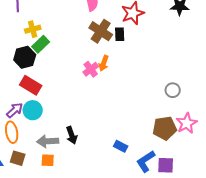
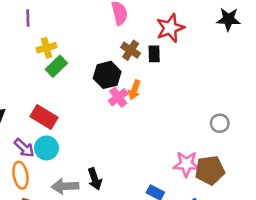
brown cross: (101, 31) -> (131, 50), size x0.7
black hexagon: (25, 57) -> (107, 75), moved
purple arrow: (15, 110) -> (24, 148), turned 84
pink star: (187, 123) -> (186, 164), moved, turned 30

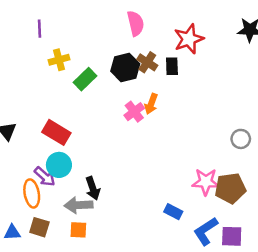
green rectangle: (56, 66) -> (85, 79), moved
black hexagon: (107, 75) -> (125, 68), moved
purple arrow: (24, 148) -> (45, 177), moved
black arrow: (95, 179) -> (93, 188), moved

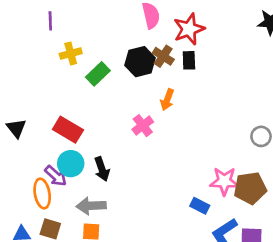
red star: (189, 39) -> (189, 29), moved
pink cross: (134, 112) -> (143, 126), moved
black arrow: (93, 188) -> (102, 169), moved
blue rectangle: (173, 212) -> (200, 206), moved

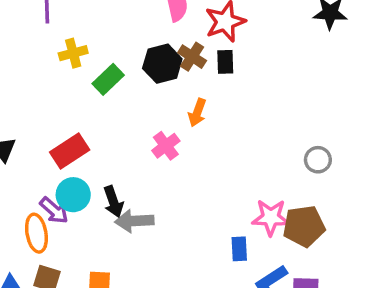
red rectangle: (68, 130) -> (70, 151), turned -64
gray arrow: (91, 206) -> (134, 221), moved
blue rectangle: (200, 206) -> (239, 249), turned 60

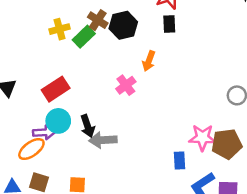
yellow cross: (73, 53) -> (60, 29), moved
brown cross: (192, 57) -> (98, 20), moved
purple arrow: (54, 210) -> (44, 132), turned -45
orange ellipse: (36, 233) -> (31, 149), turned 64

